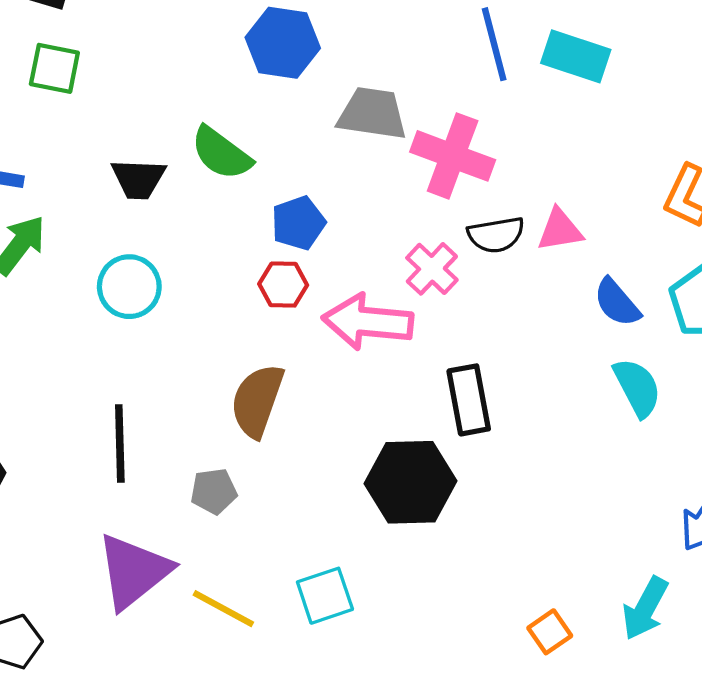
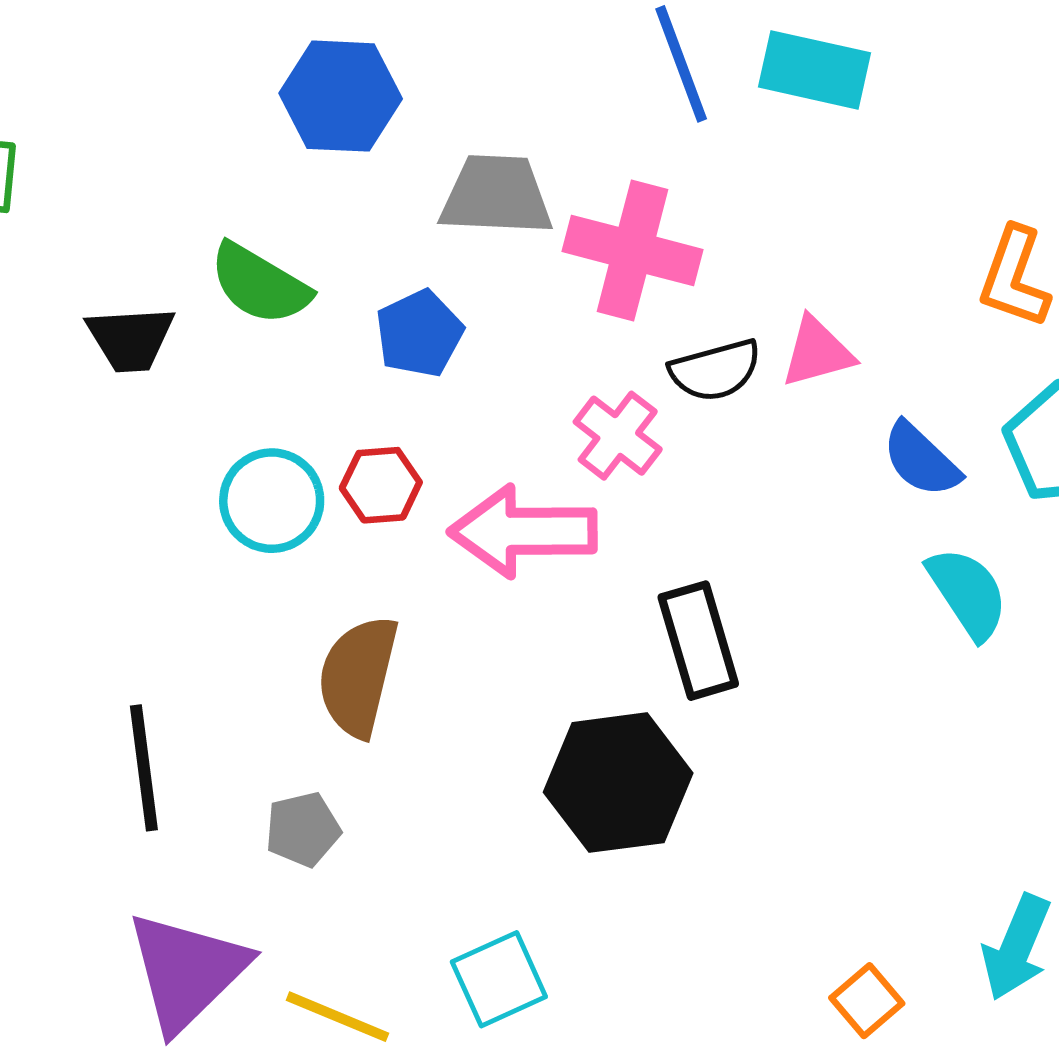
blue pentagon: (298, 223) -> (419, 334), moved
cyan circle: (129, 287) -> (272, 501), moved

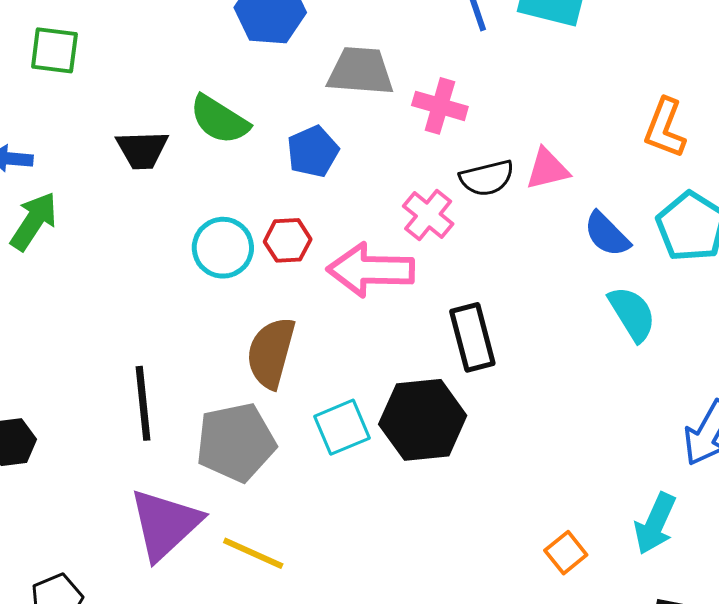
pink cross: (633, 250) -> (440, 106), size x0.7
gray pentagon: (303, 829) -> (236, 442), size x1.8
cyan square: (499, 979) -> (342, 427), moved

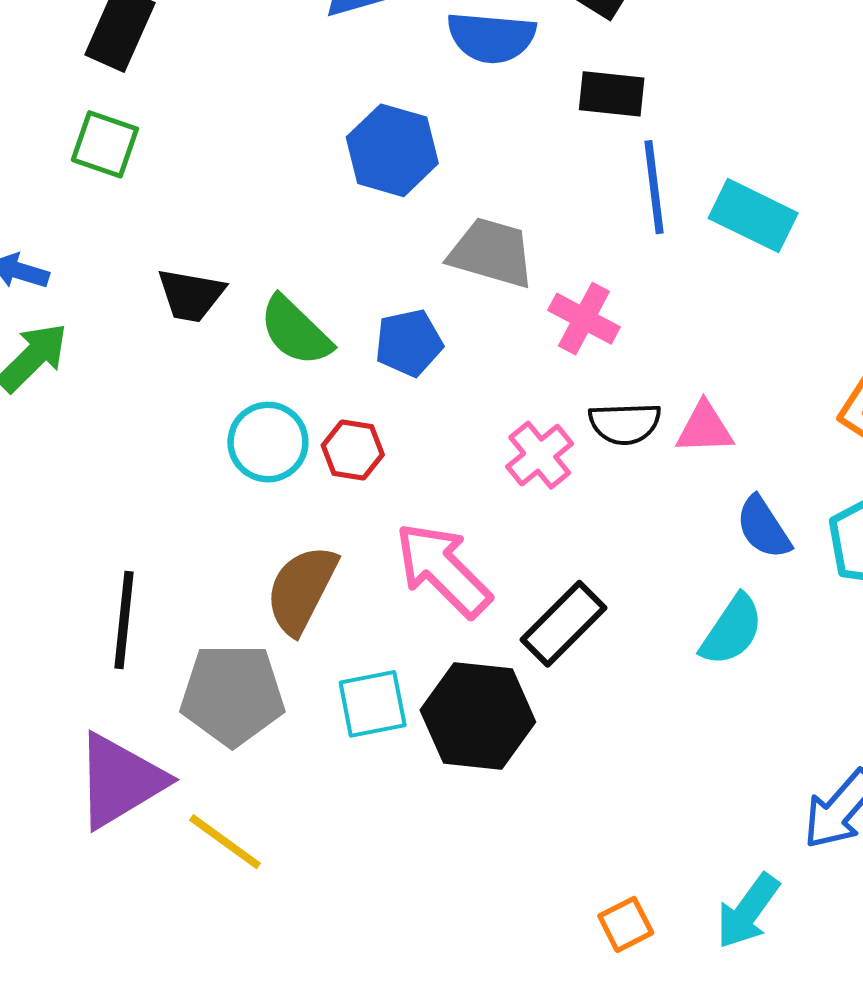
green semicircle: (219, 120) -> (295, 331), moved
pink arrow: (371, 270) -> (443, 570), moved, turned 32
cyan semicircle: (632, 314) -> (732, 630), moved, turned 54
black rectangle: (472, 337) -> (564, 624), turned 48

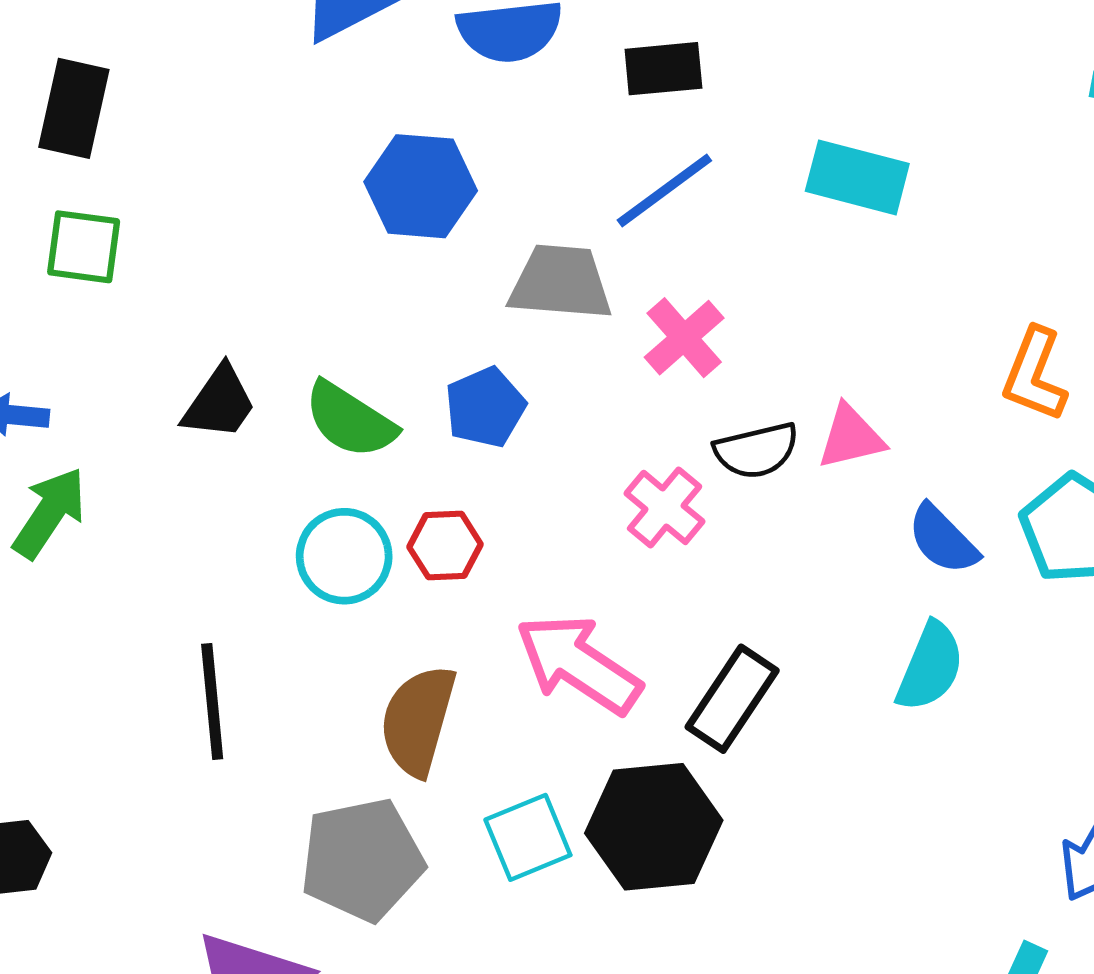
blue line: (654, 187) -> (664, 190), moved, turned 72
black trapezoid: (191, 295) -> (219, 403), turned -54
pink cross: (584, 319) -> (684, 338), turned 32
black line: (124, 620) -> (212, 701), moved

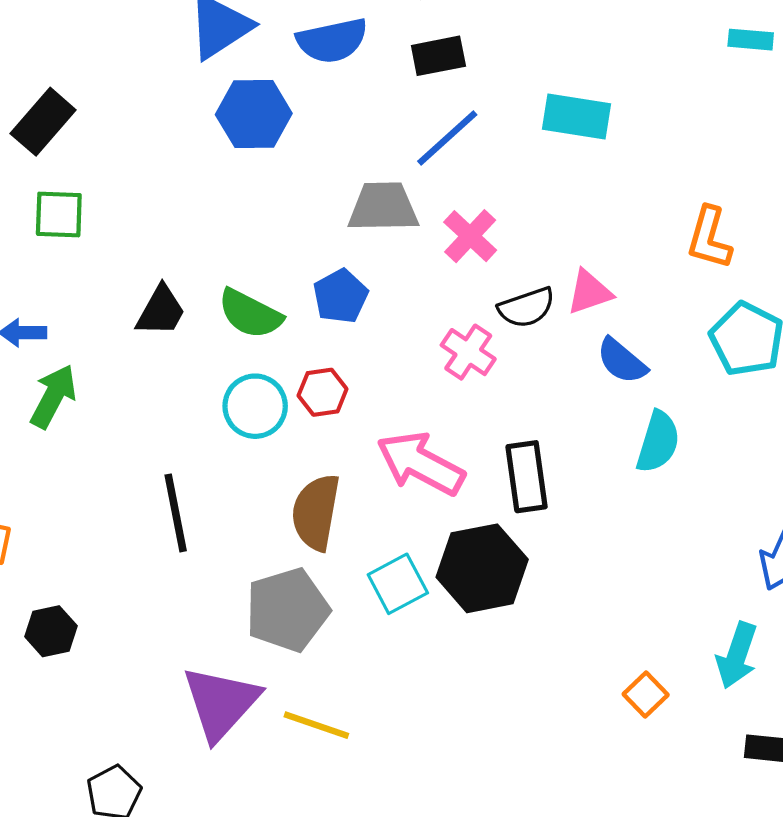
black rectangle: (74, 108) -> (43, 122), turned 34
blue hexagon: (421, 186) -> (254, 114), moved
blue semicircle: (943, 539) -> (622, 361), moved
black rectangle: (732, 699) -> (527, 477), turned -36

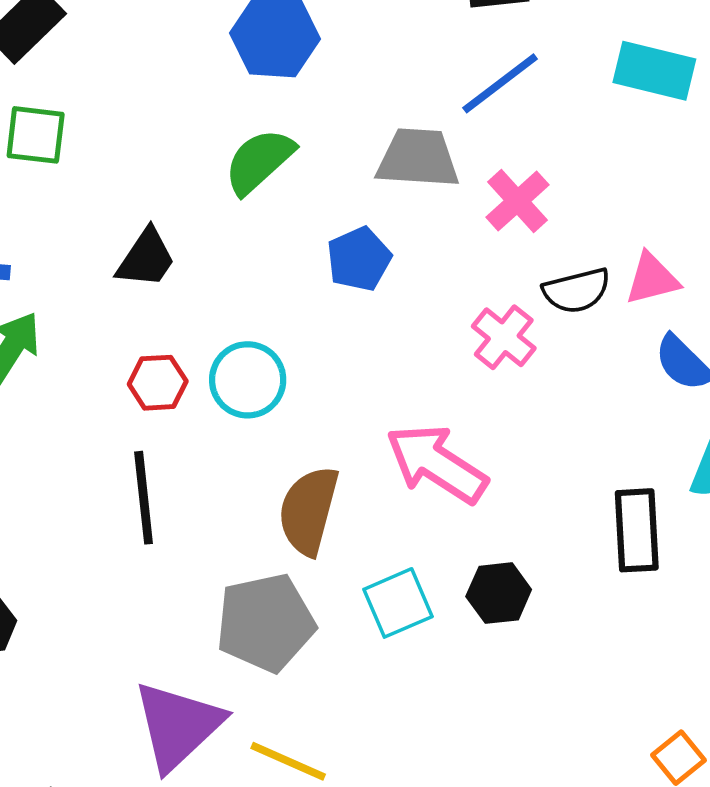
green semicircle: (250, 314) -> (259, 161), moved, turned 106
red hexagon: (323, 392) -> (158, 383), moved
black rectangle: (527, 477) -> (637, 530), moved
black hexagon: (482, 568) -> (499, 593), size x0.6

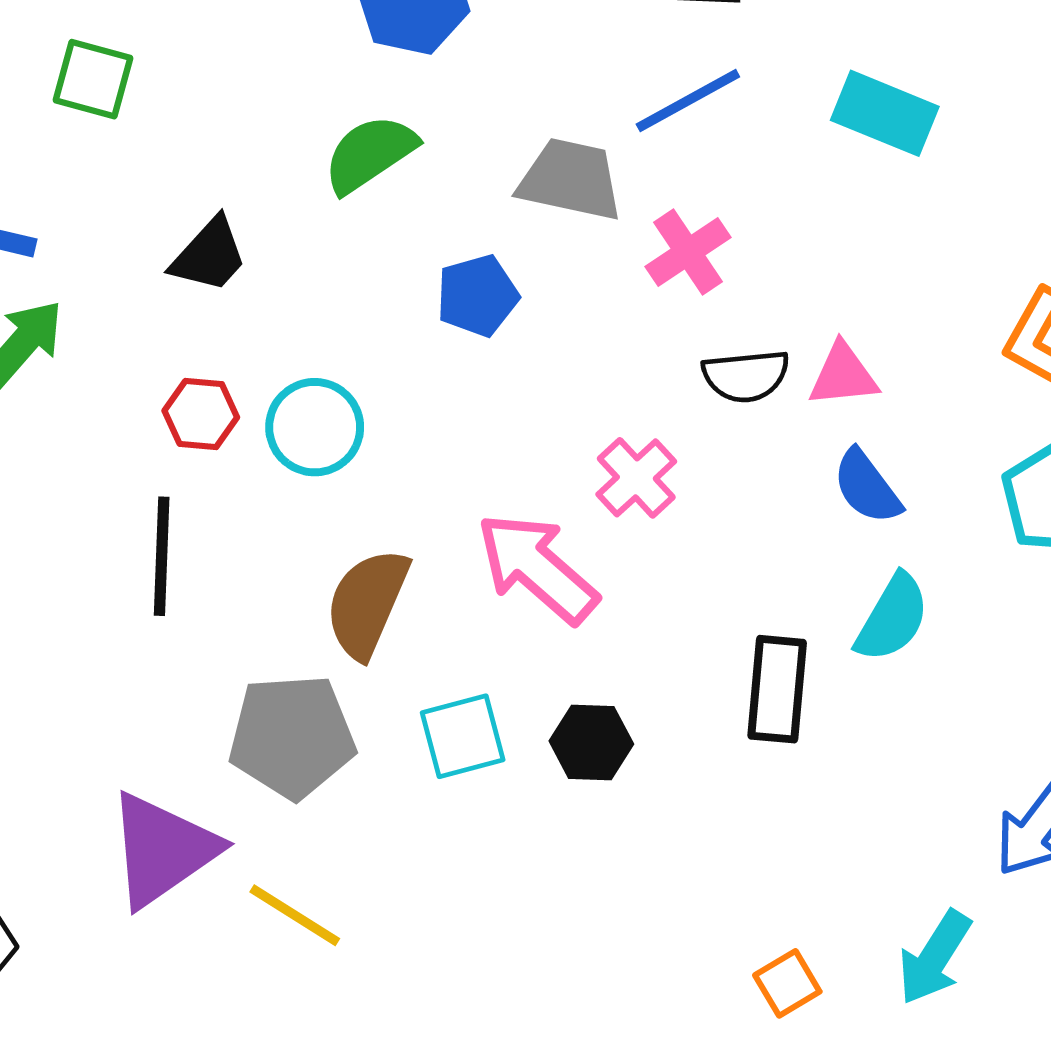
pink cross: (504, 337) -> (636, 478), moved

